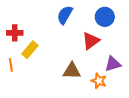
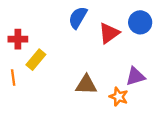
blue circle: (105, 17) -> (140, 22), moved
red triangle: (91, 41) -> (109, 33), moved

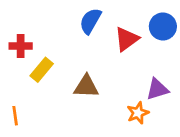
orange line: (13, 78) -> (15, 116), moved
brown triangle: (86, 85) -> (86, 86), moved
orange star: (119, 97) -> (138, 113), turned 30

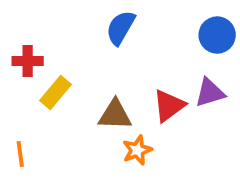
red triangle: (127, 39) -> (169, 106), moved
purple triangle: (157, 89) -> (210, 93), moved
orange star: (138, 113) -> (137, 150), moved

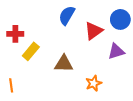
red triangle: (169, 106) -> (94, 31), moved
orange star: (137, 150) -> (94, 83), moved

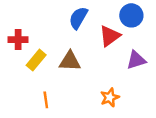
blue circle: (120, 19) -> (131, 15), moved
brown triangle: (64, 64) -> (70, 61), moved
orange line: (11, 85) -> (46, 100), moved

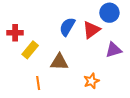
blue semicircle: (78, 18) -> (67, 27), moved
brown triangle: (70, 61) -> (59, 62), moved

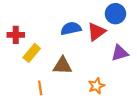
blue semicircle: (67, 27) -> (71, 29), turned 48

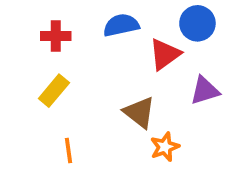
blue semicircle: (71, 29) -> (121, 25), moved
red cross: (16, 35) -> (56, 36), moved
brown triangle: (62, 66) -> (139, 112), moved, turned 36

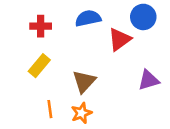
purple triangle: (205, 91) -> (149, 80), moved
brown triangle: (139, 112) -> (84, 81), moved, turned 35
orange star: (165, 147) -> (81, 113), moved

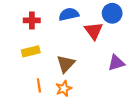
red triangle: (120, 39) -> (94, 31), turned -30
yellow rectangle: (39, 66) -> (31, 51), turned 36

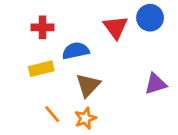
blue semicircle: (69, 14) -> (76, 51), moved
red triangle: (94, 31) -> (116, 27), moved
orange line: (39, 85) -> (52, 114), turned -32

